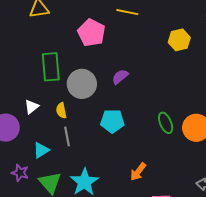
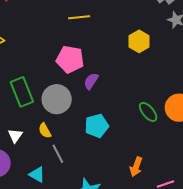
pink pentagon: (91, 33) -> (70, 59), moved
yellow hexagon: (179, 40) -> (139, 41), moved
cyan triangle: (41, 150) -> (37, 175), turned -42

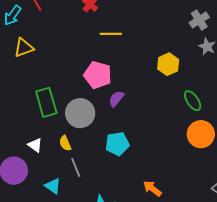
green ellipse: (148, 112) -> (193, 101), moved
white triangle: (15, 136) -> (35, 145), turned -35
orange arrow: (136, 167) -> (152, 188), turned 102

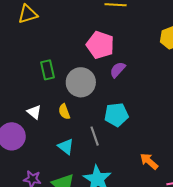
green rectangle: (46, 102) -> (48, 70), size x0.7
gray line: (76, 168) -> (95, 136), moved
cyan triangle: (53, 186) -> (66, 147), moved

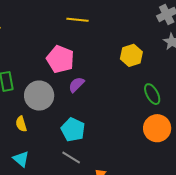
cyan pentagon: (116, 115) -> (73, 130), turned 30
gray line: (95, 136) -> (71, 158), moved, turned -42

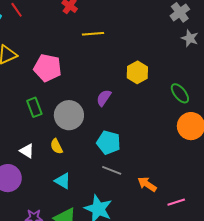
yellow hexagon: (131, 55) -> (137, 72), moved
pink pentagon: (60, 59) -> (48, 68), moved

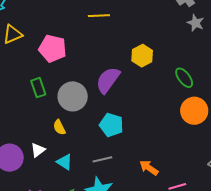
purple semicircle: (104, 98) -> (108, 80), size x1.6
white triangle: (27, 151) -> (38, 150), moved, turned 49
gray line: (112, 170) -> (102, 159), moved, turned -36

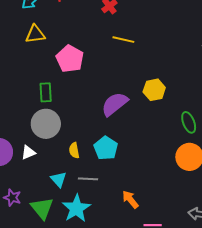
gray circle: (73, 96) -> (46, 124), moved
yellow semicircle: (59, 127) -> (74, 150), moved
cyan triangle: (65, 162) -> (59, 179), moved

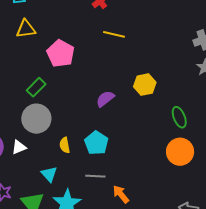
green rectangle: (46, 92) -> (36, 87), turned 48
purple semicircle: (115, 104) -> (105, 99), size x0.7
gray line: (88, 179) -> (95, 176), moved

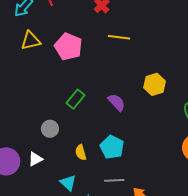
pink pentagon: (60, 53) -> (68, 47), moved
green rectangle: (36, 87) -> (76, 99), moved
purple semicircle: (105, 99) -> (116, 102), turned 90
gray circle: (36, 119) -> (50, 129), size x0.6

